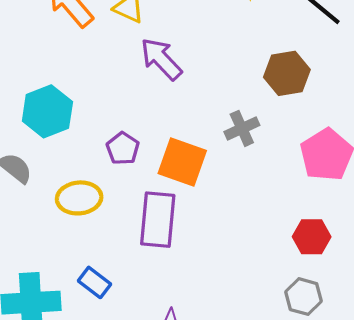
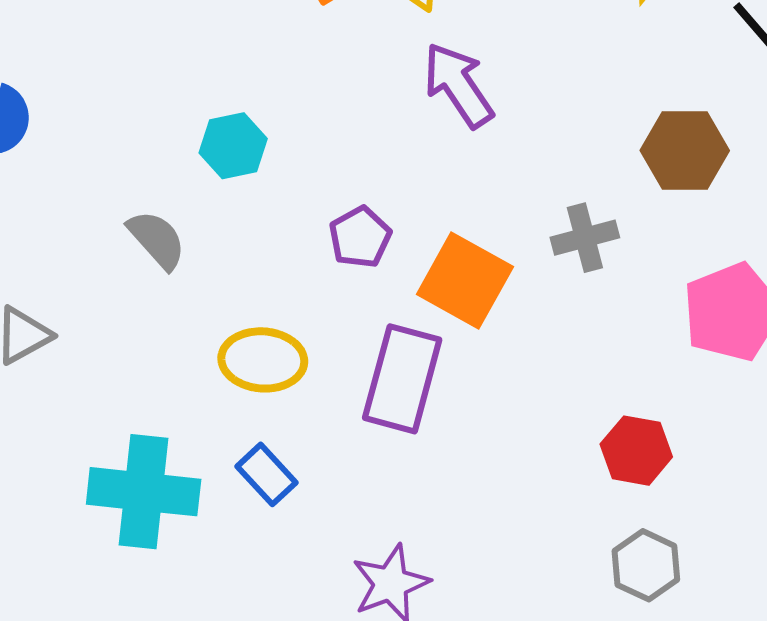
cyan hexagon: (47, 111) -> (233, 146), size x0.7
yellow ellipse: (79, 198) -> (263, 360), moved
red hexagon: (312, 237) -> (636, 451), moved

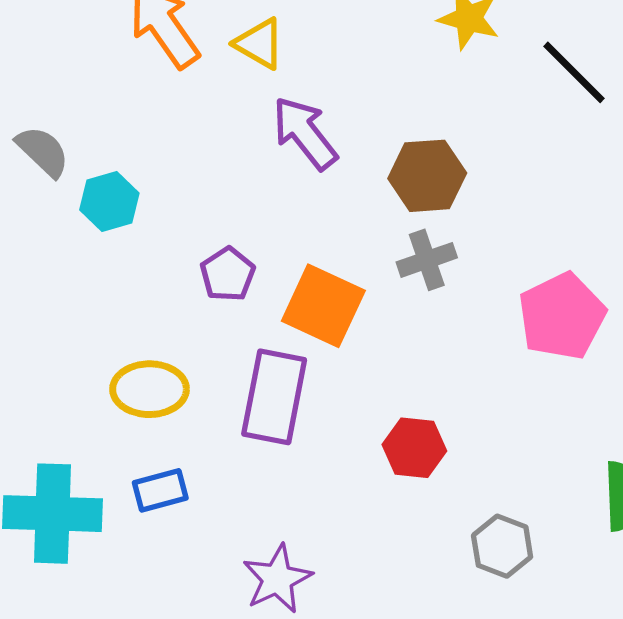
brown hexagon: (685, 150) -> (427, 176), moved
gray semicircle: (157, 240) -> (43, 151), moved
red hexagon: (636, 451) -> (414, 448), moved
blue rectangle: (266, 474) -> (160, 490), turned -58

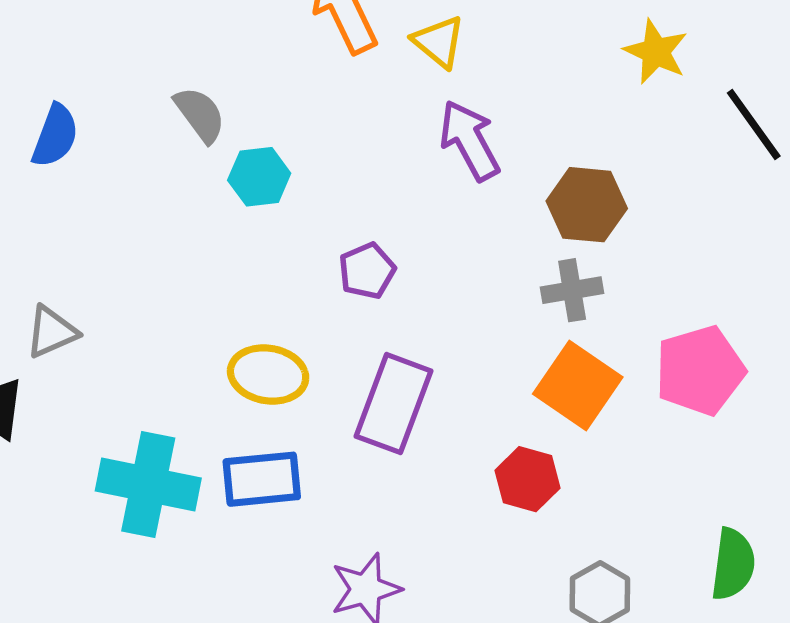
orange square: (323, 306) -> (578, 386), moved
blue rectangle: (160, 490) -> (262, 479), size x1.4

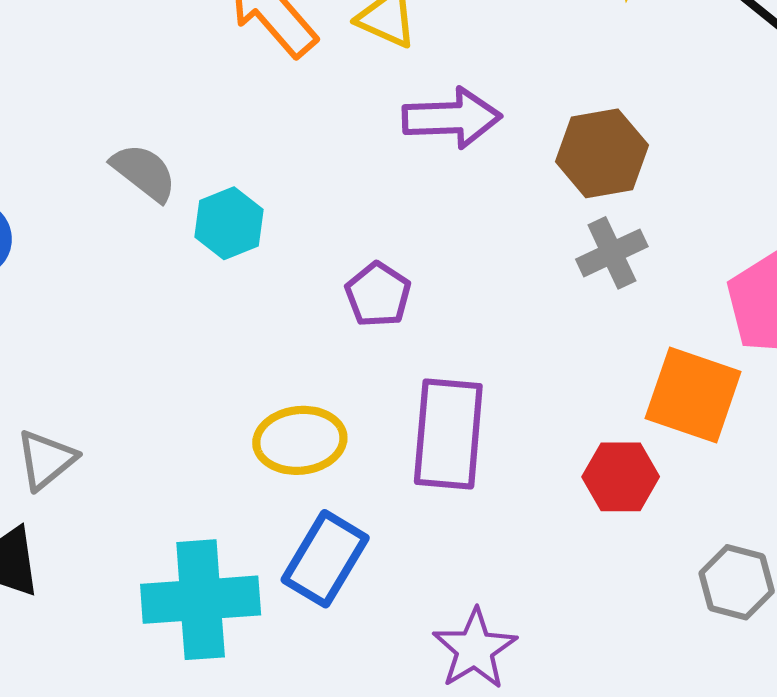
purple arrow: (470, 140) -> (452, 118), turned 132
orange square: (578, 386) -> (693, 395), moved
blue rectangle: (262, 479) -> (325, 559), turned -38

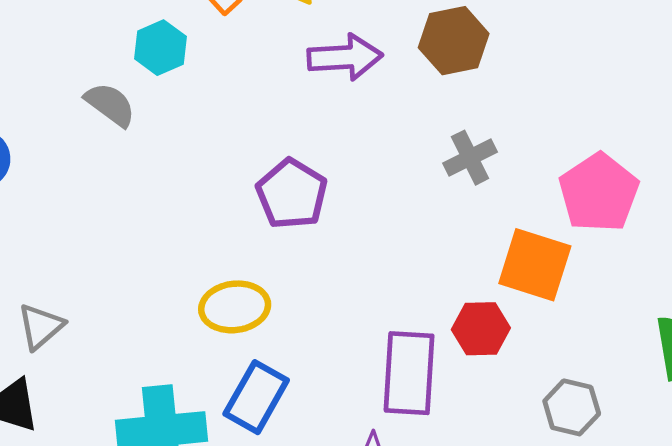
brown hexagon: (602, 153) -> (454, 41), moved
cyan hexagon: (229, 223) -> (160, 48), moved
purple pentagon: (378, 295) -> (292, 194), size x1.4
purple rectangle: (448, 434) -> (409, 373), moved

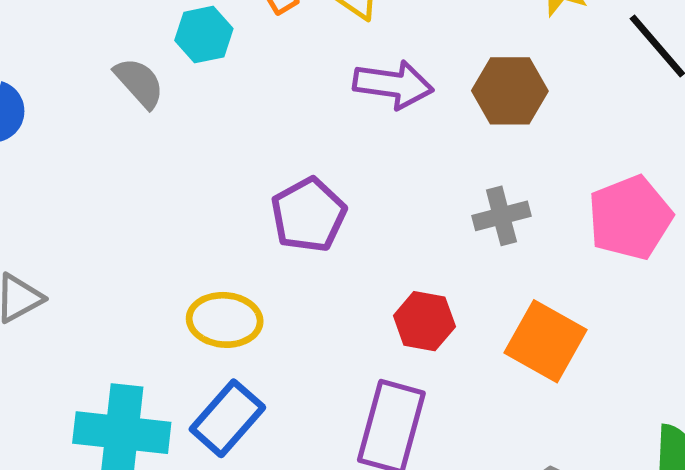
pink pentagon: (599, 193) -> (630, 218), moved
red hexagon: (481, 329) -> (424, 321), moved

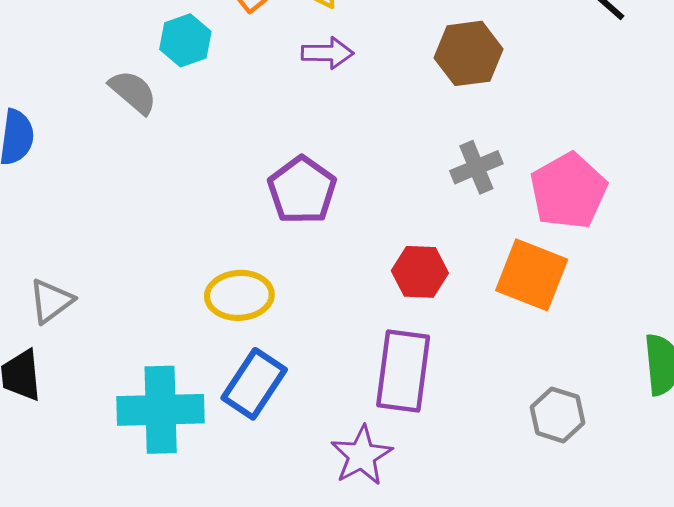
purple arrow: (393, 84) -> (328, 53), moved, size x0.7
pink pentagon: (630, 218) -> (568, 191), moved

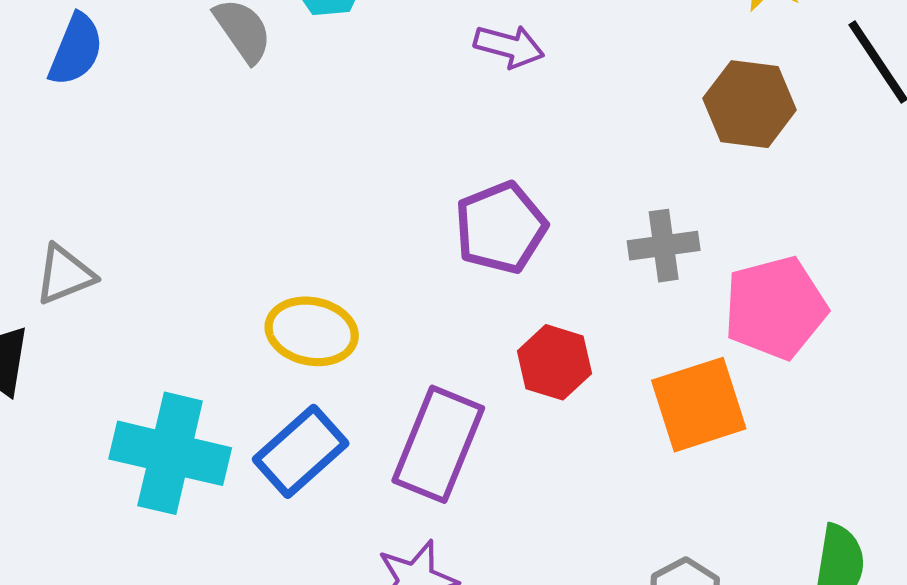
brown hexagon: (468, 53) -> (750, 104), moved
purple pentagon: (302, 190) -> (501, 228), moved
orange square: (532, 275) -> (699, 405), turned 36
purple rectangle: (403, 371) -> (438, 444), moved

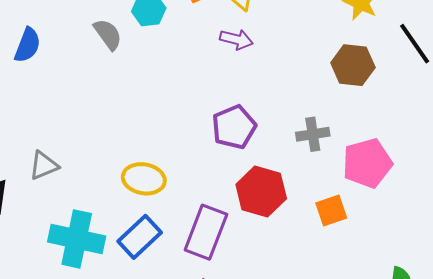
gray triangle: (65, 275) -> (44, 166), moved
red hexagon: (554, 362) -> (261, 191), size x1.4
orange square: (699, 405) -> (331, 211), size x0.7

